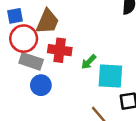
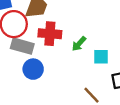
cyan square: (110, 76) -> (101, 57), size x0.6

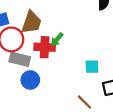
green arrow: (79, 44) -> (57, 40), moved

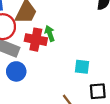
green arrow: (57, 40) -> (50, 33), turned 112

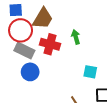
green arrow: (50, 33) -> (76, 37), moved

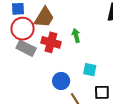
blue circle: (30, 72) -> (61, 81), moved

